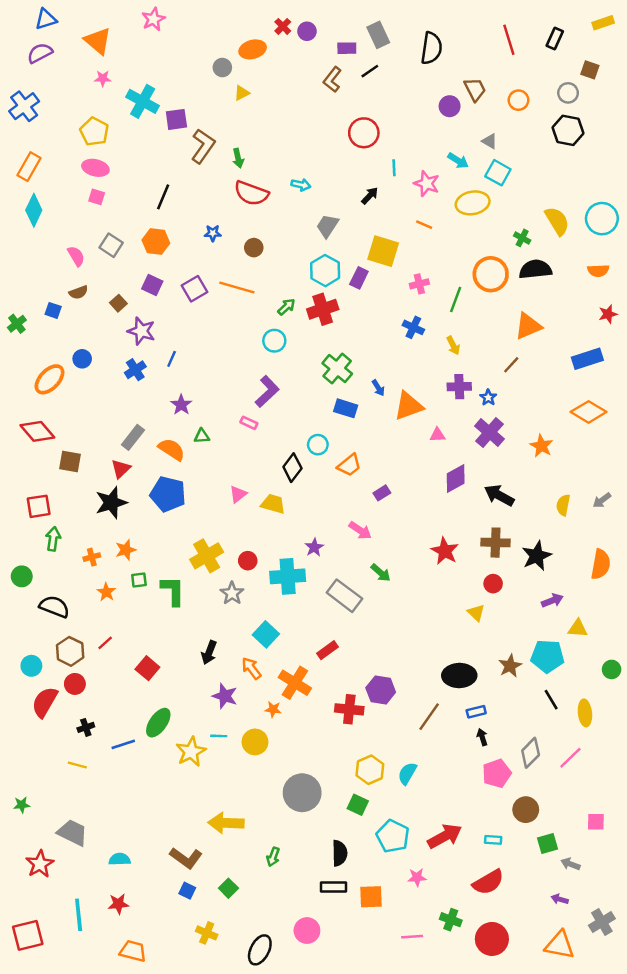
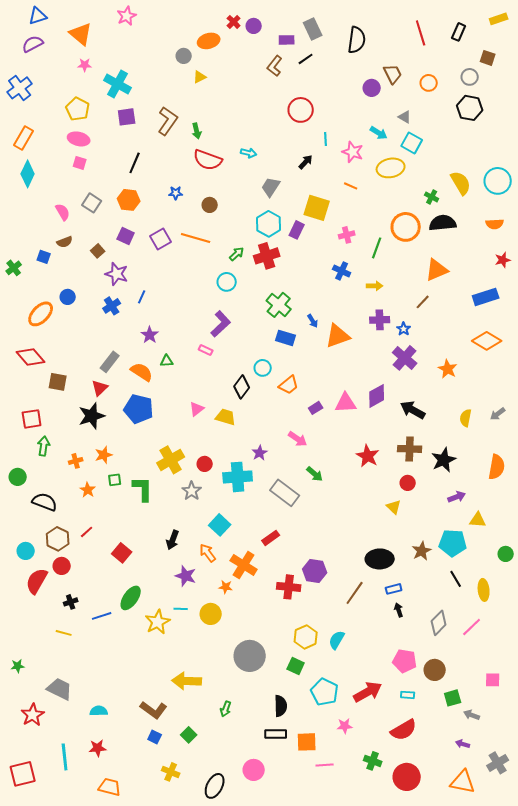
purple square: (176, 119) -> (127, 117), moved
yellow arrow: (453, 346) -> (375, 286), turned -63
pink triangle: (438, 435) -> (346, 403), moved, size x1.6
pink pentagon: (497, 773) -> (405, 661), moved, turned 30
pink line: (412, 937) -> (325, 765), moved

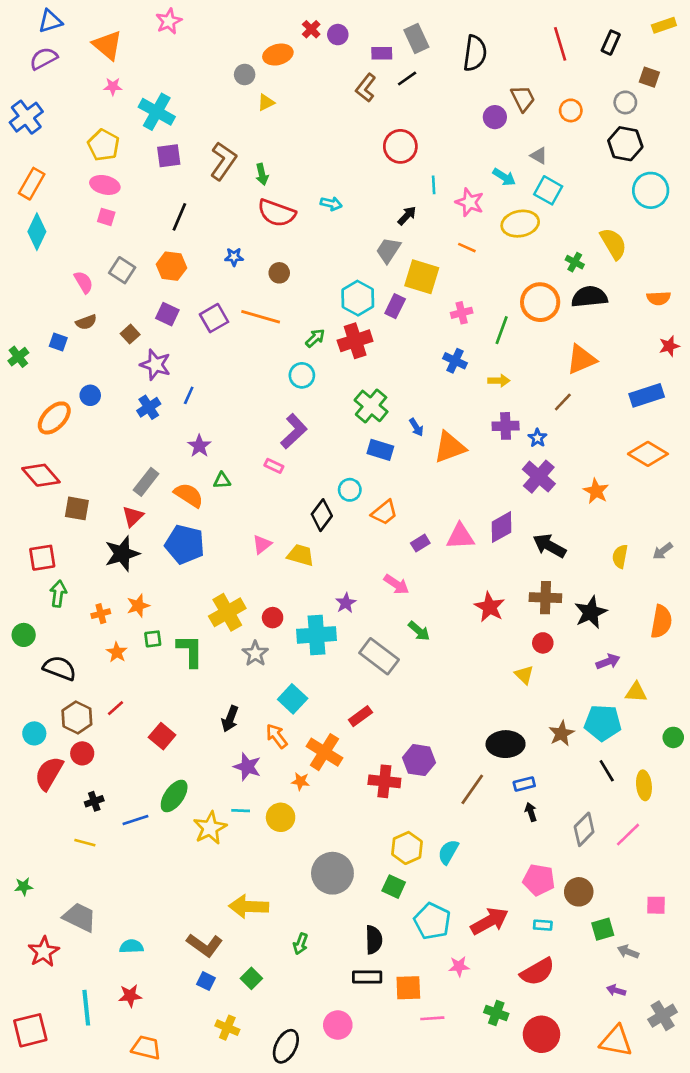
cyan circle: (498, 181) -> (651, 190), moved
gray trapezoid: (271, 187) -> (388, 250), moved

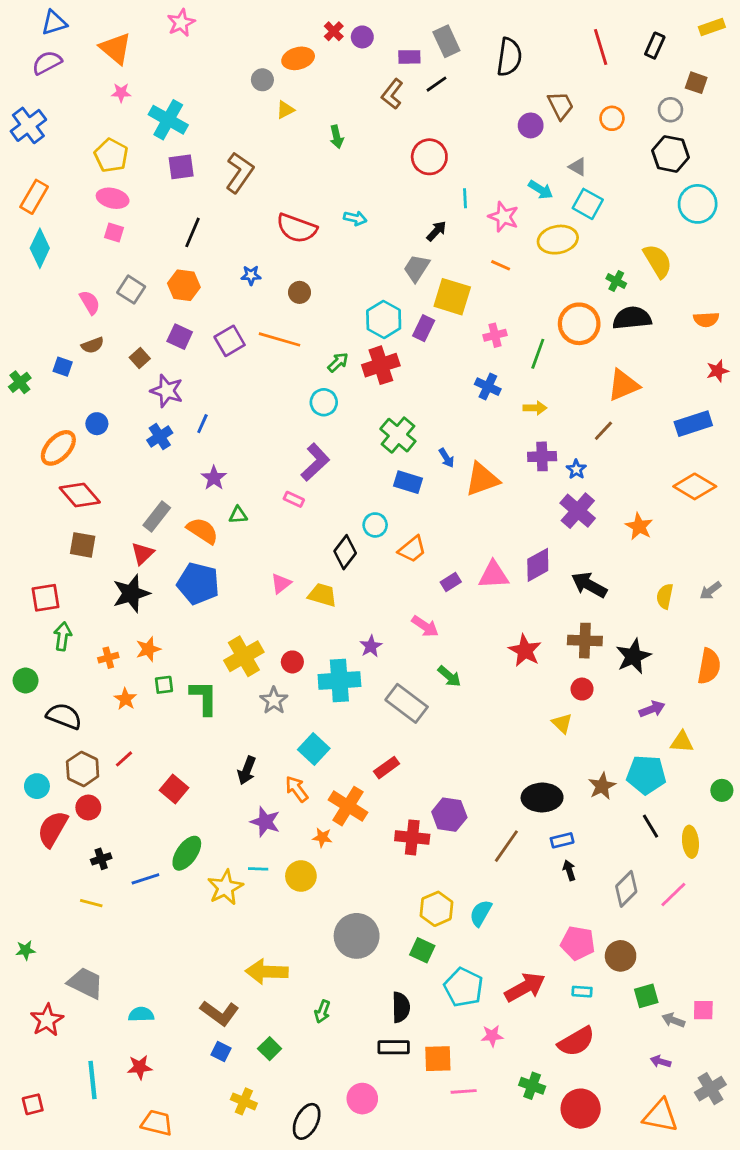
green arrow: (262, 174) -> (337, 137), moved
red diamond: (41, 475) -> (80, 495), moved
pink square: (656, 905) -> (703, 1010), moved
red square: (30, 1030) -> (33, 1104), size x0.6

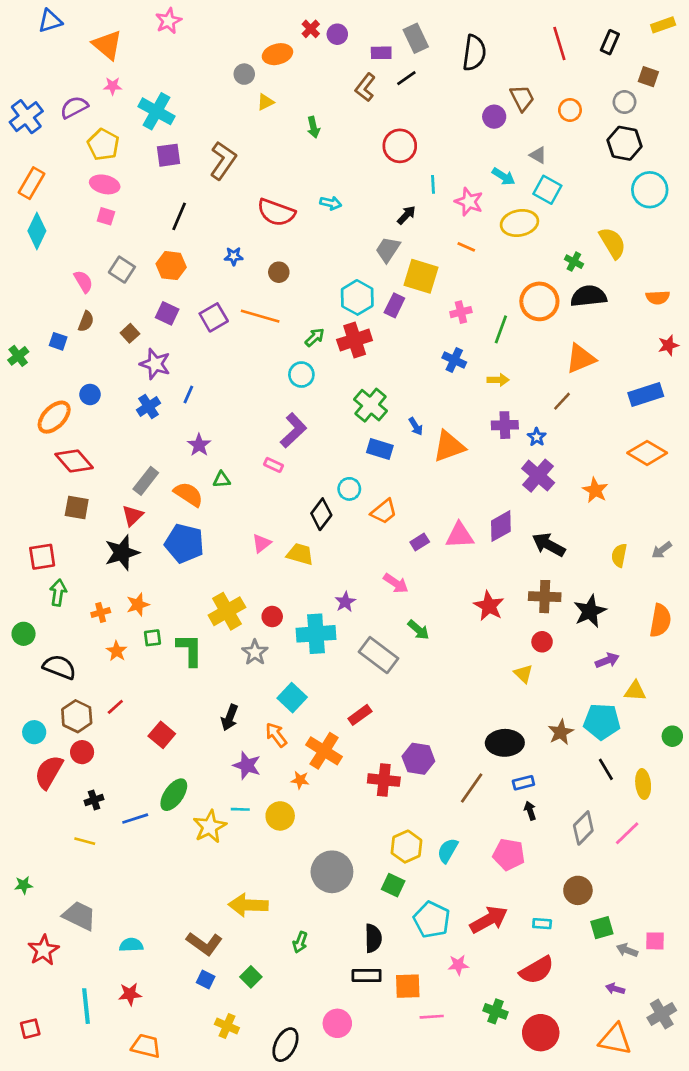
purple semicircle: (47, 63) -> (74, 107), moved
brown semicircle: (93, 345) -> (86, 321), turned -48
pink pentagon: (578, 943) -> (509, 855), moved

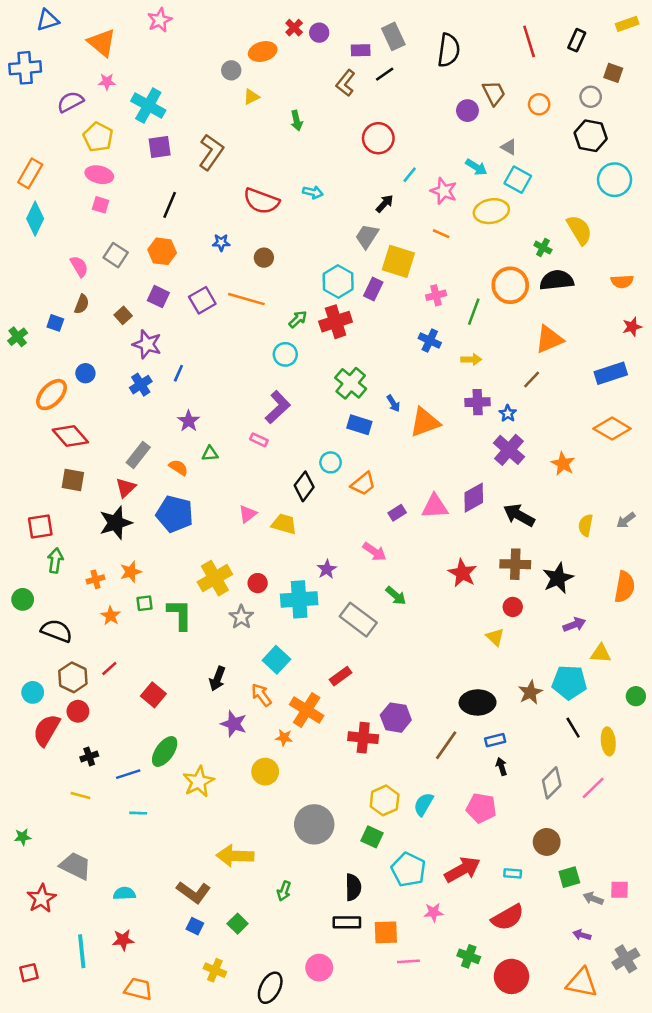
blue cross: (26, 117) -> (25, 68), moved, turned 32
cyan line: (433, 184) -> (410, 175), turned 42
orange semicircle: (188, 494) -> (178, 467), size x0.7
cyan line: (240, 809) -> (138, 813), moved

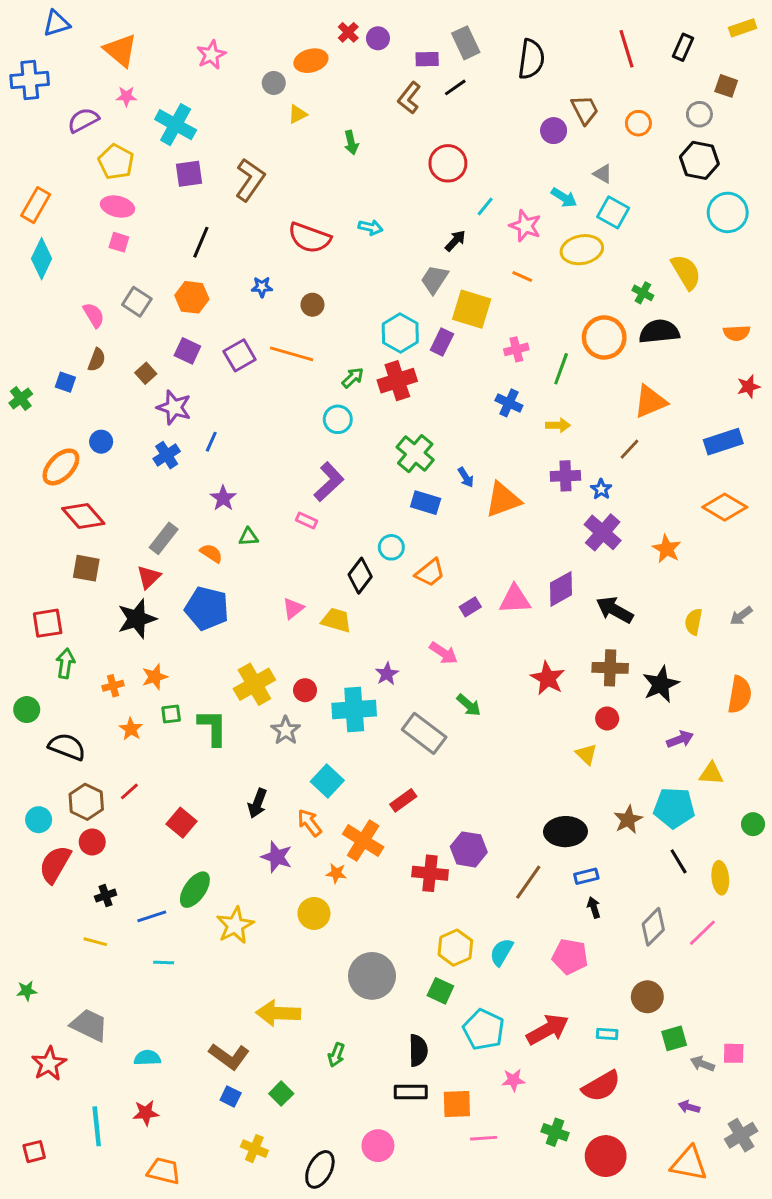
pink star: (160, 20) -> (211, 55), moved

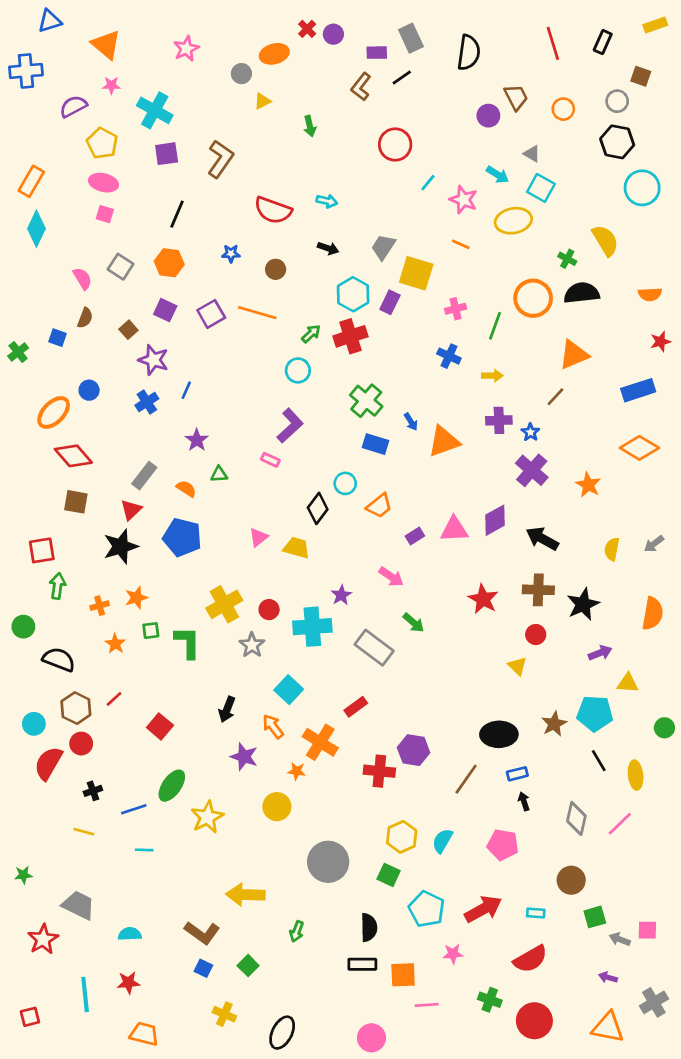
black arrow: (455, 241) -> (328, 248), moved, turned 66
gray diamond: (653, 927) -> (576, 818), turned -32
pink circle: (378, 1146) -> (371, 1038), moved

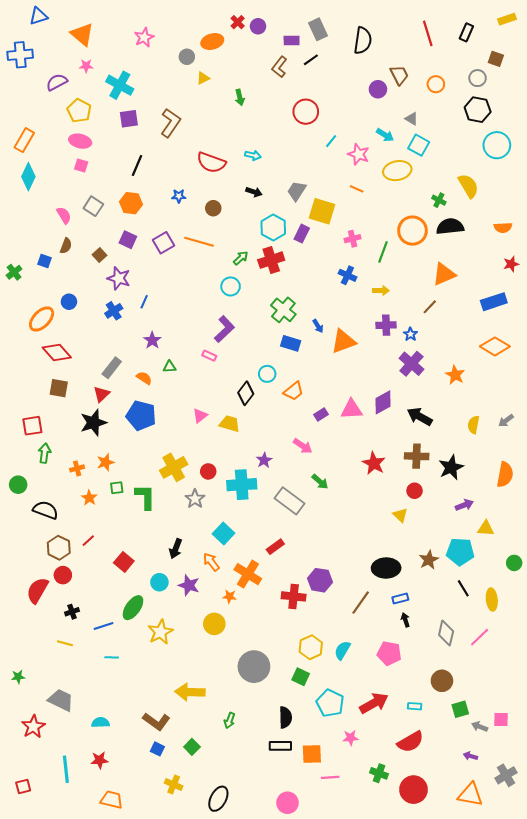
cyan circle: (34, 724) -> (159, 582), moved

